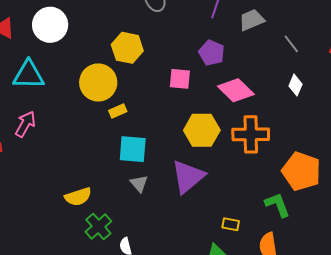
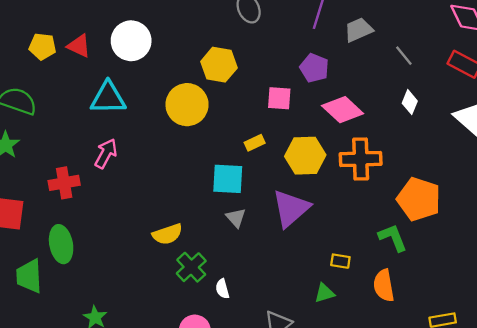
yellow rectangle: (118, 111) -> (255, 143), moved

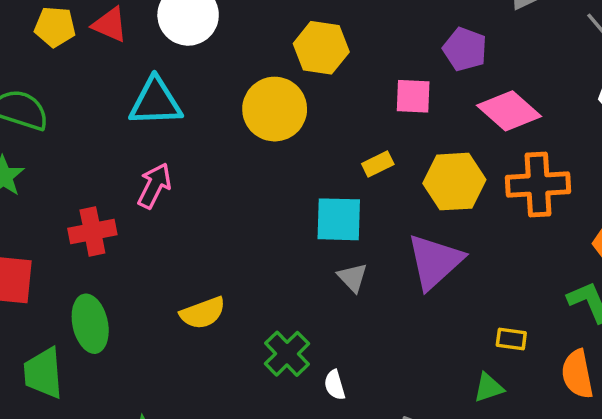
yellow semicircle: (167, 234) -> (203, 313), moved

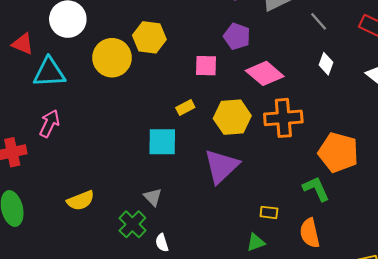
red triangle: (110, 25) -> (23, 44), moved
yellow circle: (275, 109) -> (112, 58), moved
gray triangle: (352, 277) -> (153, 197), moved

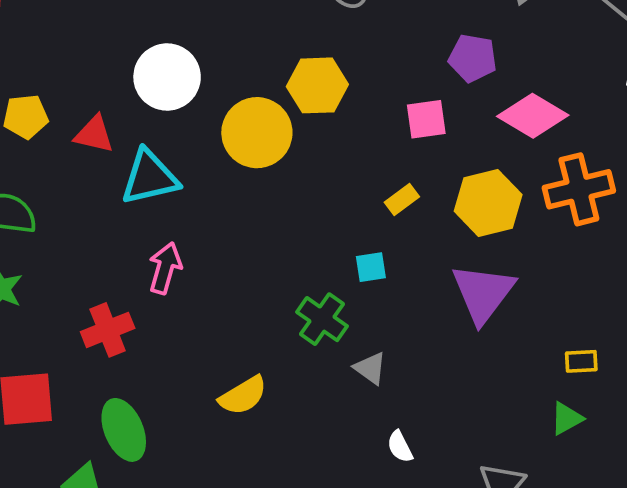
cyan square: (162, 142) -> (371, 267), size x0.6
green cross: (132, 224) -> (322, 319), moved

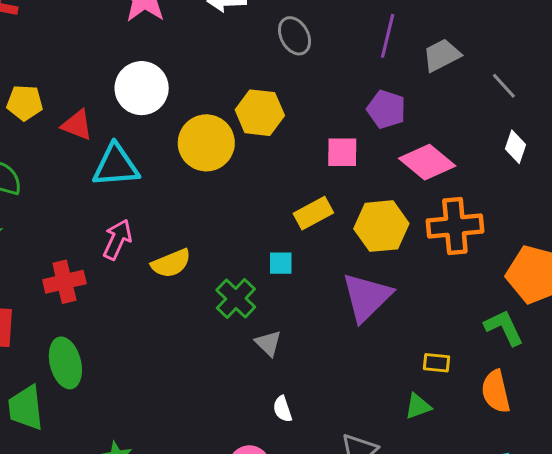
yellow rectangle: (402, 199) -> (313, 213), size x1.4
yellow semicircle: (243, 396) -> (171, 263), moved

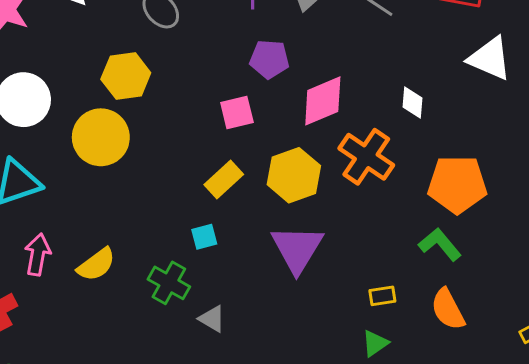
yellow hexagon: (260, 113) -> (126, 76), moved
white diamond: (515, 147) -> (413, 103), moved
pink diamond: (427, 162) -> (323, 101), turned -48
orange cross: (455, 226) -> (366, 157), turned -36

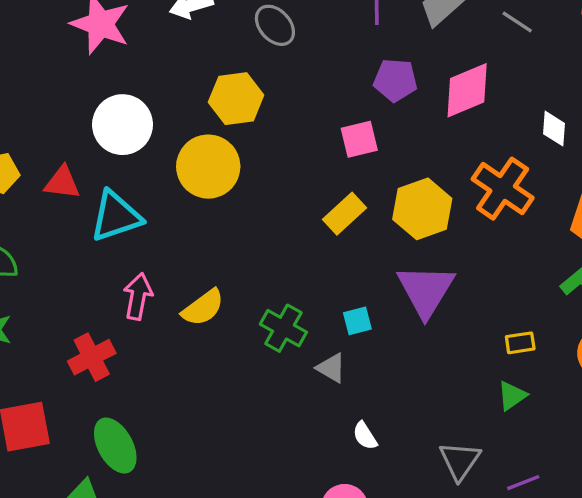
pink diamond: (323, 101) -> (467, 90), moved
cyan square: (204, 237) -> (357, 321), moved

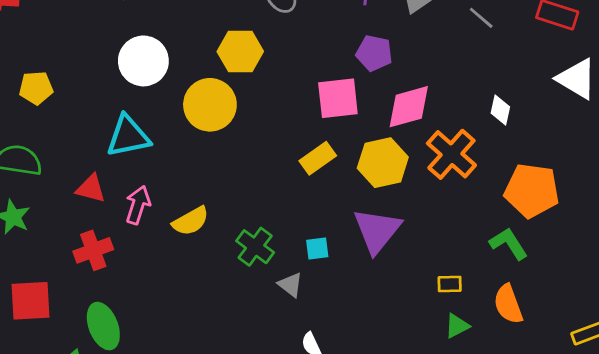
pink diamond: (467, 90) -> (409, 107), moved
pink square: (359, 139) -> (338, 98), size x1.4
red triangle: (62, 183) -> (91, 188), moved
green triangle: (512, 396) -> (457, 326), moved

